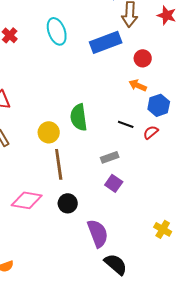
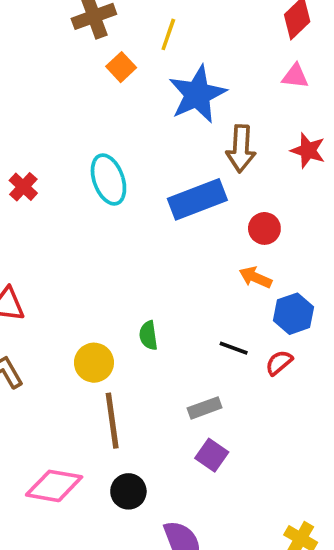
green semicircle: (79, 117) -> (148, 335), size x0.6

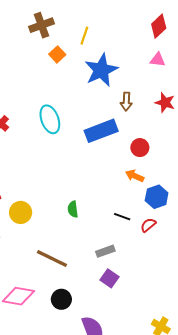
brown arrow: (241, 149) -> (126, 102), size x0.7
yellow circle: (94, 363) -> (21, 212), moved
brown line: (112, 421) -> (52, 258), turned -56

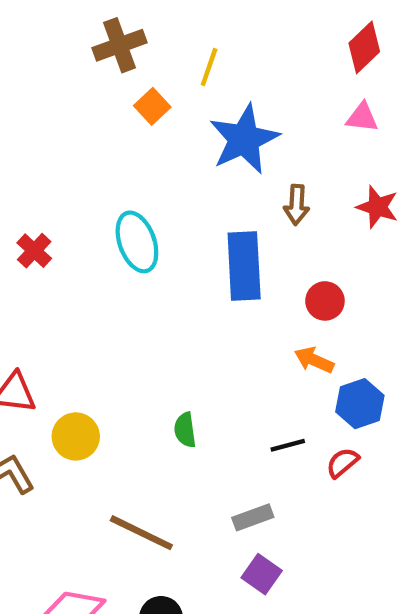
blue rectangle: (101, 131) -> (244, 266), turned -72
black line: (122, 217) -> (288, 445), turned -35

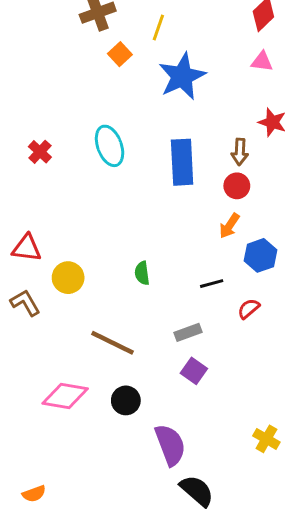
brown arrow: (297, 205) -> (240, 152), moved
orange arrow: (314, 360) -> (229, 226), turned -80
red semicircle: (342, 463) -> (249, 309), moved

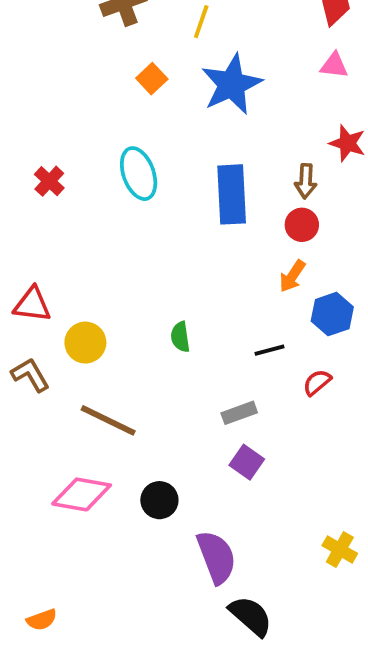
orange square: (120, 54) -> (152, 79), moved
brown line: (112, 343) -> (108, 420), moved

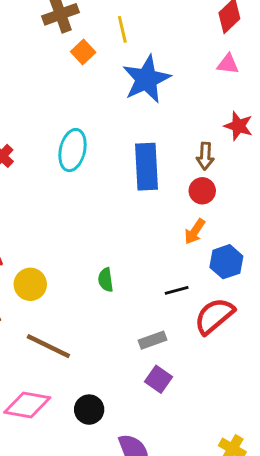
yellow line: (201, 22) -> (122, 29), turned -32
orange square: (152, 79) -> (83, 52), moved
cyan ellipse: (139, 174) -> (73, 150), turned 33
red semicircle: (317, 382) -> (214, 316), size x1.8

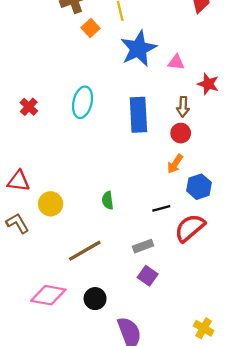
pink triangle: (228, 64) -> (176, 62), moved
brown line: (48, 346) -> (85, 251), moved, turned -56

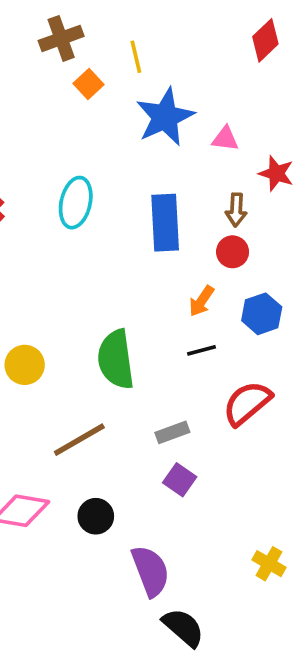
orange arrow: (175, 164) -> (202, 301), moved
blue hexagon: (199, 187) -> (262, 314), moved
green semicircle: (108, 200) -> (116, 359), size x2.0
black line: (161, 208) -> (202, 350), moved

